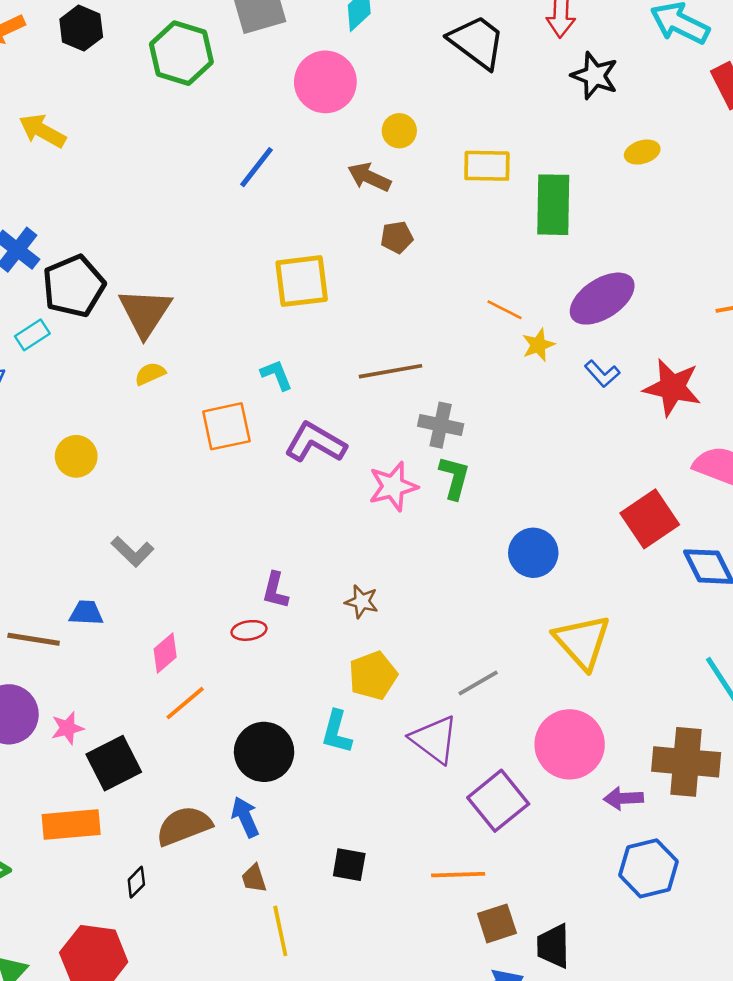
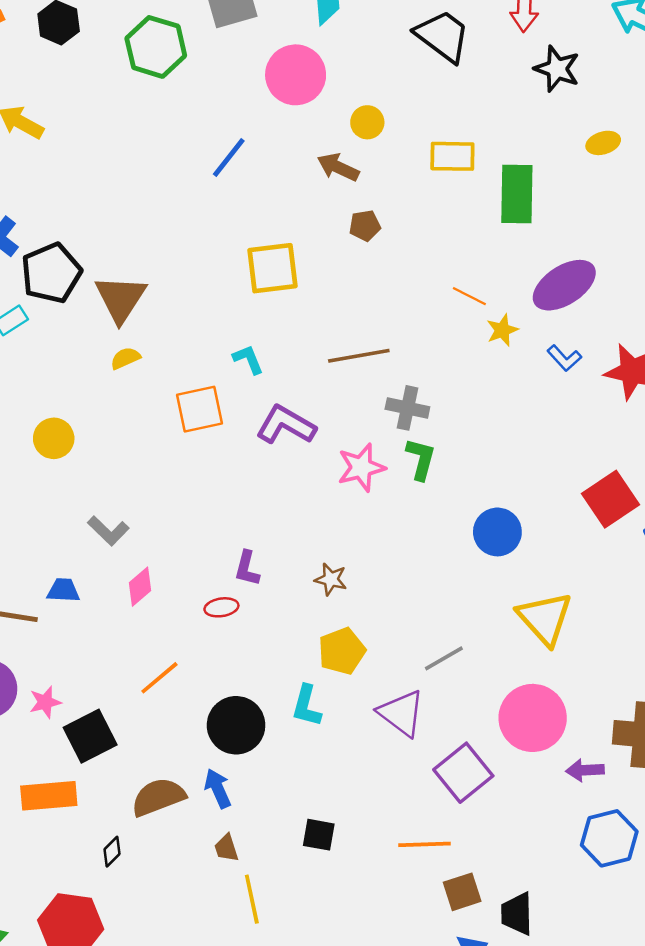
pink diamond: (165, 653) -> (140, 587), moved

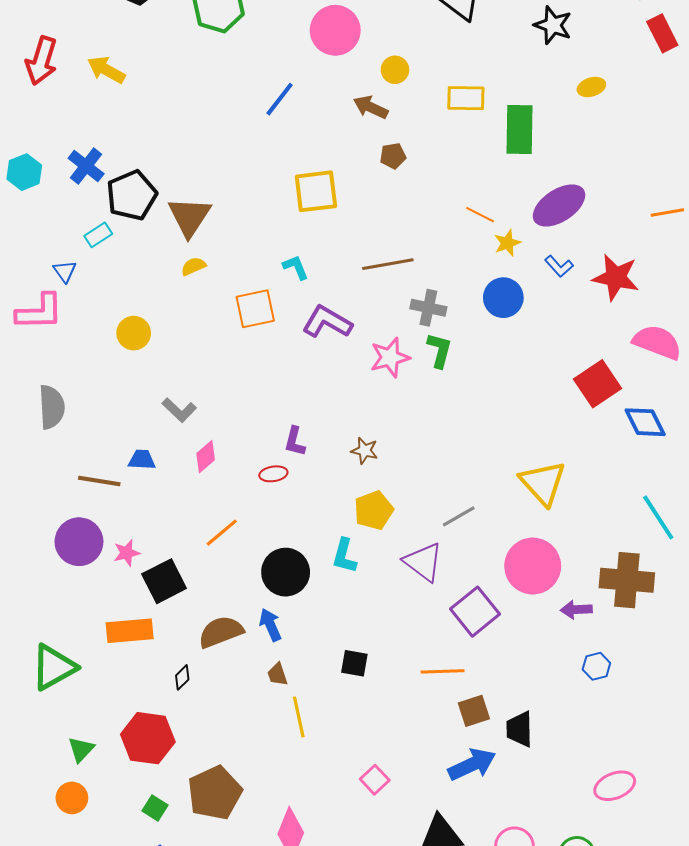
blue circle: (497, 532) -> (503, 298), moved
blue hexagon: (609, 838) -> (596, 666), size x0.6

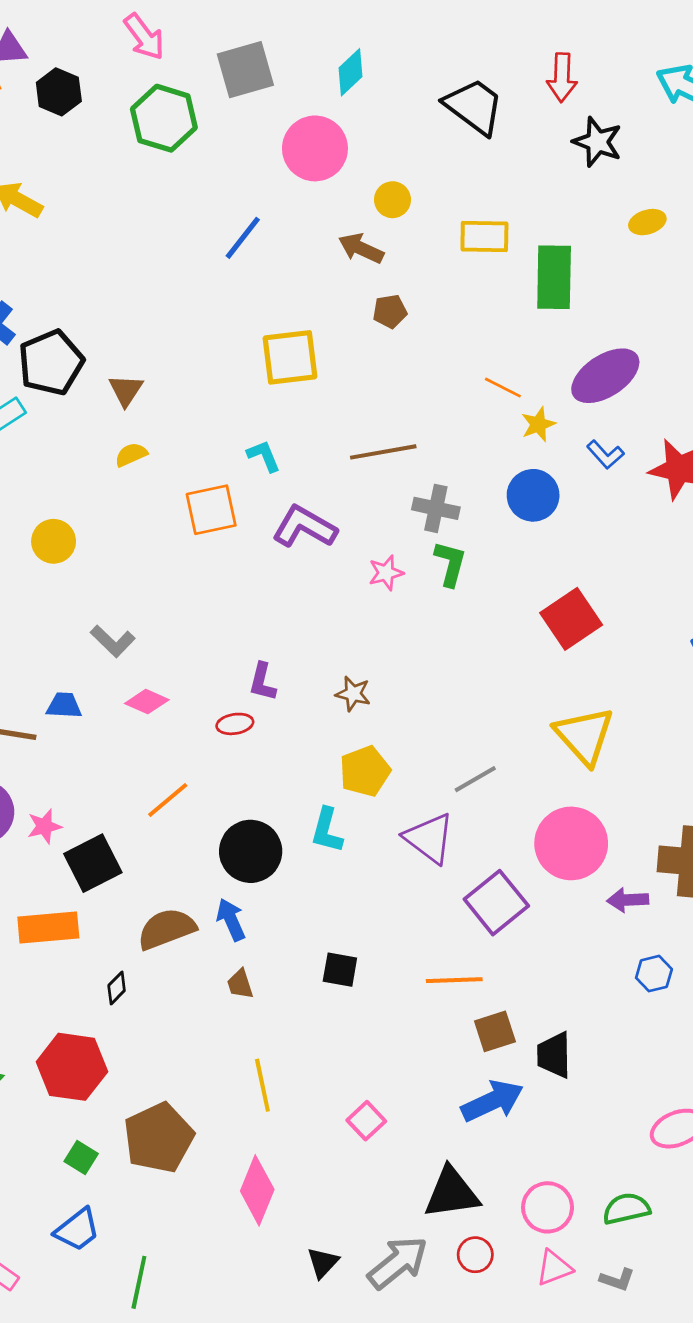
brown triangle: (189, 217) -> (126, 390), size x0.6
pink star: (390, 357) -> (386, 573), size x0.7
red square: (597, 384) -> (571, 619), moved
pink diamond: (206, 457) -> (147, 702), turned 64
yellow line: (299, 717) -> (262, 1085), moved

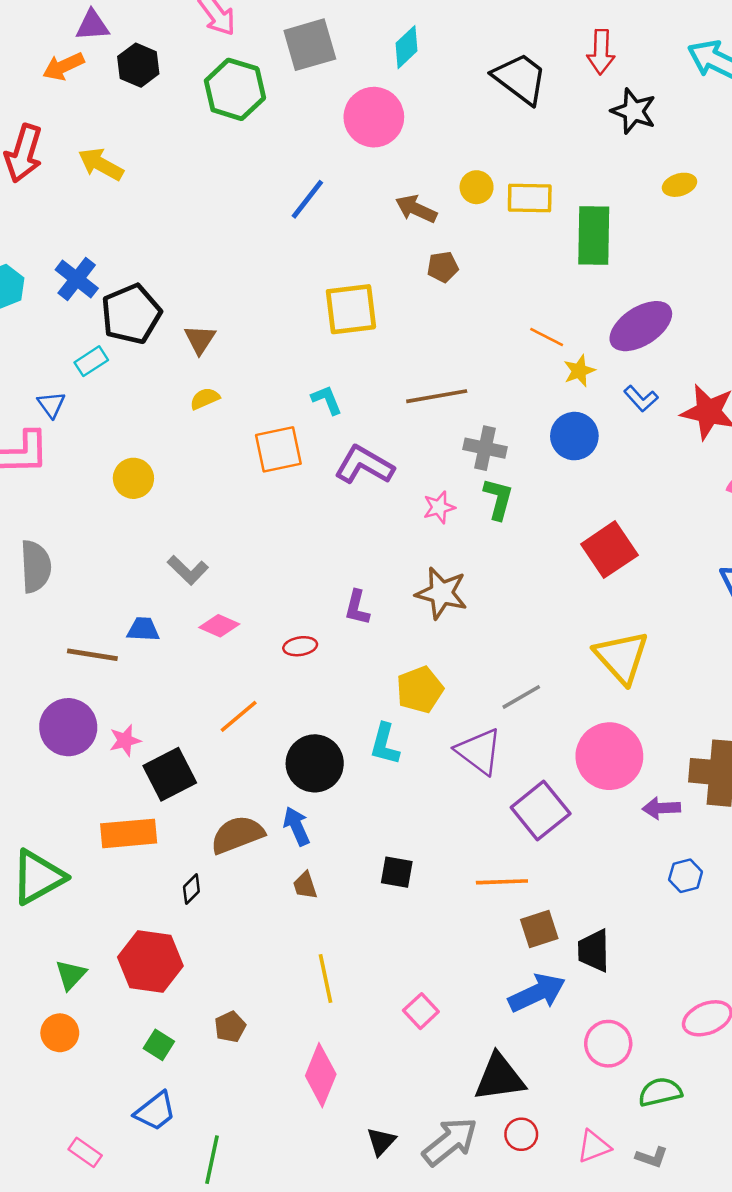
yellow circle: (392, 200) -> (477, 187), moved
purple L-shape: (262, 682) -> (357, 608), moved
brown star: (353, 694) -> (442, 593), moved, size x1.6
brown pentagon: (159, 1138) -> (230, 1027), size x0.5
pink circle: (548, 1207) -> (608, 1044), moved

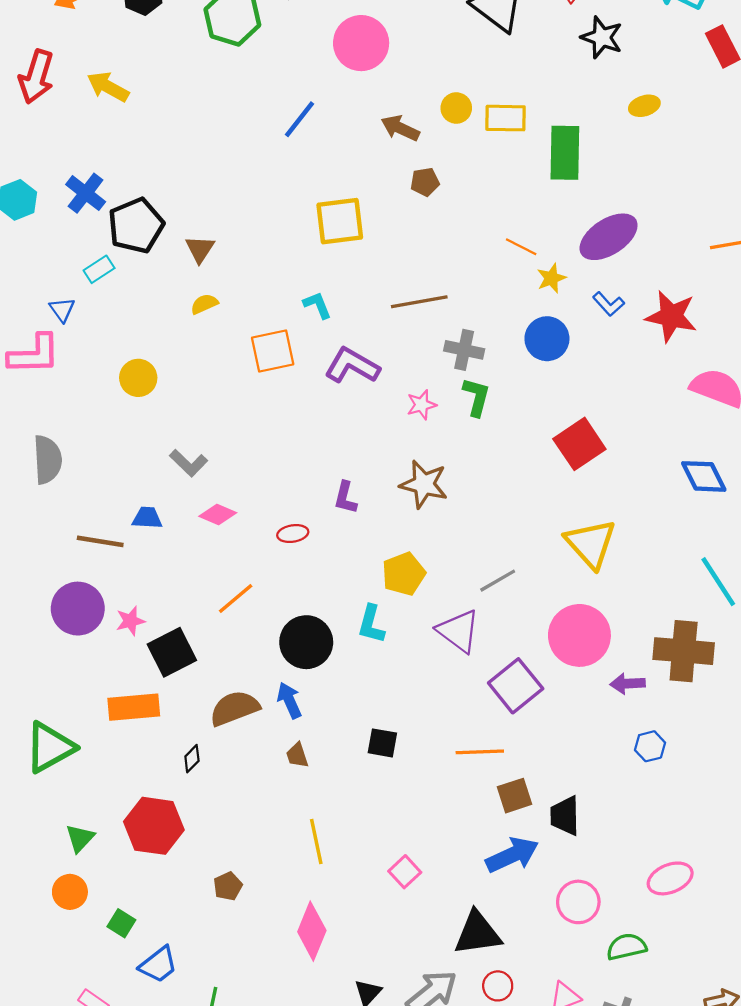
green square: (159, 1045) -> (121, 923), moved

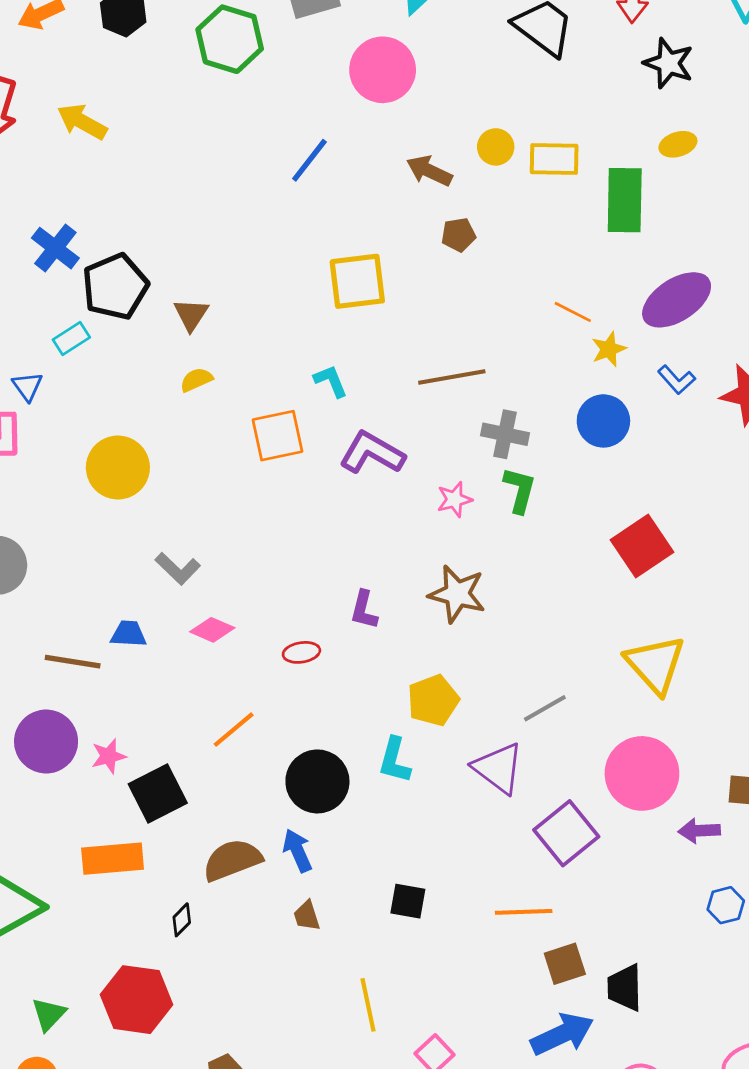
yellow ellipse: (644, 106) -> (678, 144), moved
yellow circle: (138, 378) -> (118, 468), size x1.4
yellow line: (316, 841) -> (368, 1005), moved

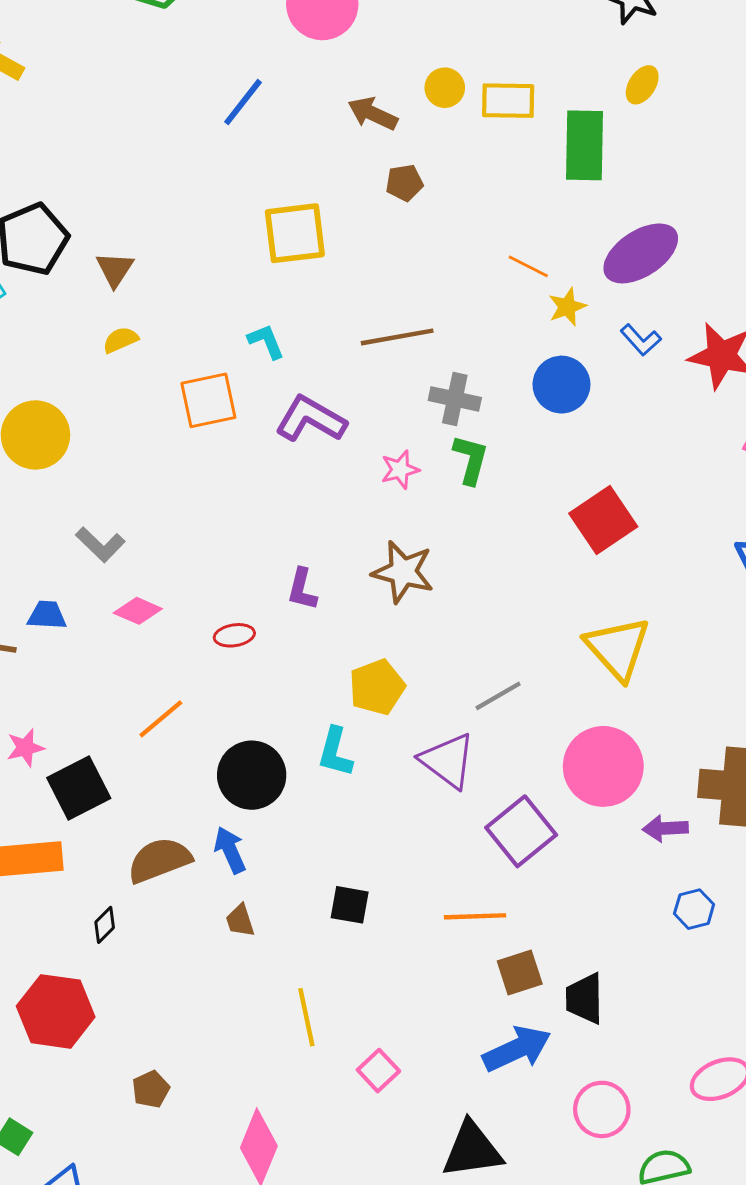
yellow ellipse: (678, 144) -> (642, 85), turned -40

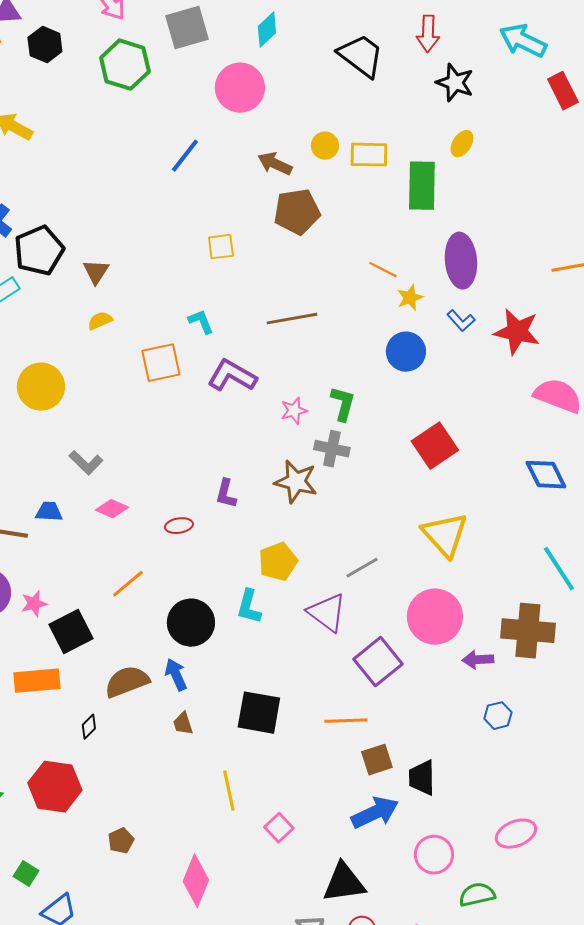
brown pentagon: (404, 183) -> (297, 212), size x1.8
yellow square: (295, 233) -> (221, 247), size x0.6
purple ellipse: (641, 253) -> (461, 261), turned -62
gray cross: (455, 399) -> (332, 449), moved
black square: (350, 905) -> (259, 713), size x1.6

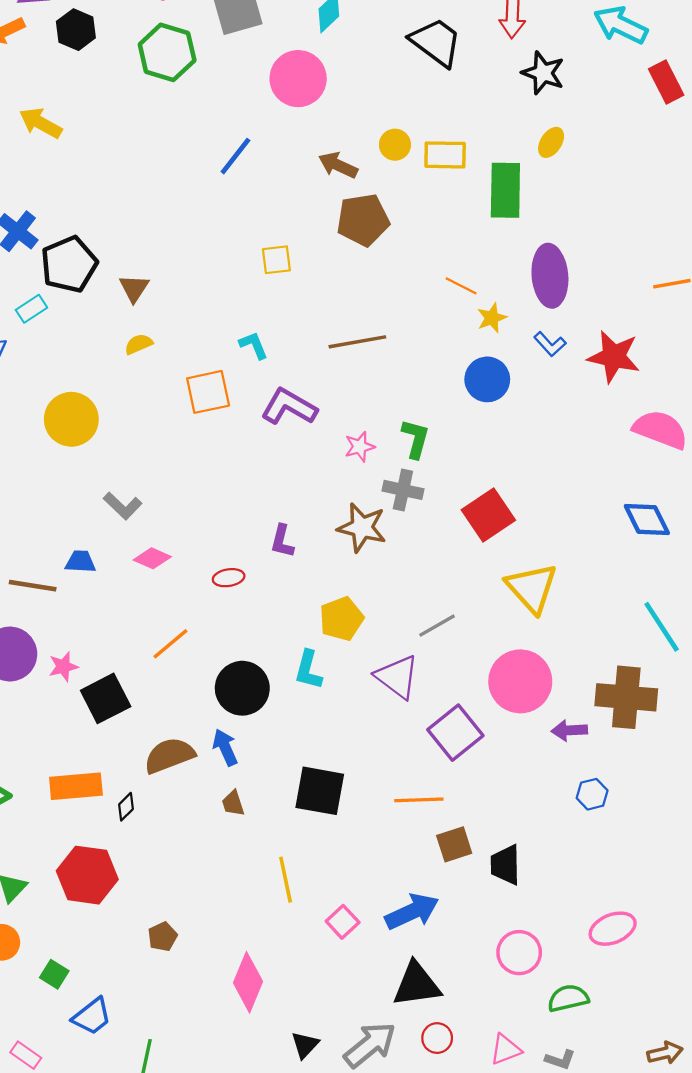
red square: (435, 446) -> (488, 515), moved
orange rectangle: (37, 681) -> (76, 786), moved
blue arrow: (375, 813) -> (412, 912), moved

